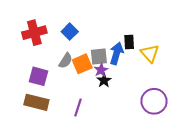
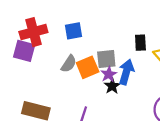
blue square: (70, 32) -> (73, 31), turned 35
blue arrow: (117, 53) -> (126, 72), moved
purple square: (39, 76) -> (24, 51), moved

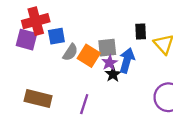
blue square: (73, 31) -> (56, 36), moved
orange square: (88, 67) -> (89, 56), turned -35

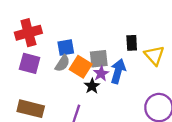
blue square: (56, 36) -> (66, 47), moved
purple square: (26, 40) -> (30, 63), moved
black star: (113, 74) -> (92, 86), moved

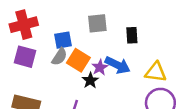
yellow triangle: (154, 55) -> (156, 72), moved, turned -40
gray square: (99, 59) -> (97, 23), moved
blue arrow: (118, 71) -> (118, 65), turned 100

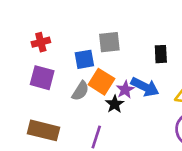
gray square: (97, 23) -> (109, 42), moved
red cross: (24, 25) -> (41, 42), size x0.6
gray semicircle: (59, 57) -> (80, 91), moved

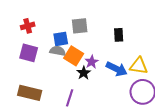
blue arrow: (145, 87) -> (117, 69), moved
gray semicircle: (80, 91) -> (58, 51), moved, turned -112

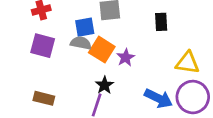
blue arrow: (117, 69) -> (159, 98), moved
black star: (84, 73) -> (104, 85), moved
brown rectangle: (30, 93) -> (44, 98), size x0.7

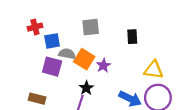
blue square: (85, 27) -> (52, 41), moved
purple square: (43, 46) -> (52, 67), moved

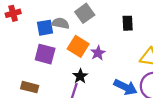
red cross: (35, 27) -> (13, 13), moved
gray square: (91, 27) -> (85, 13), turned -30
gray semicircle: (67, 54) -> (60, 23), moved

